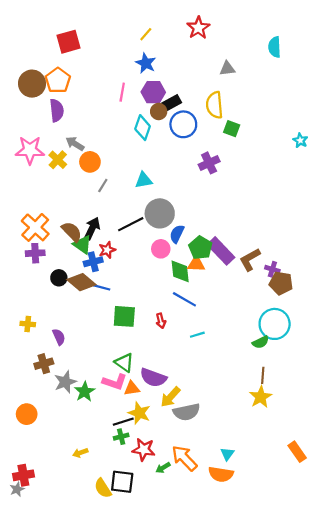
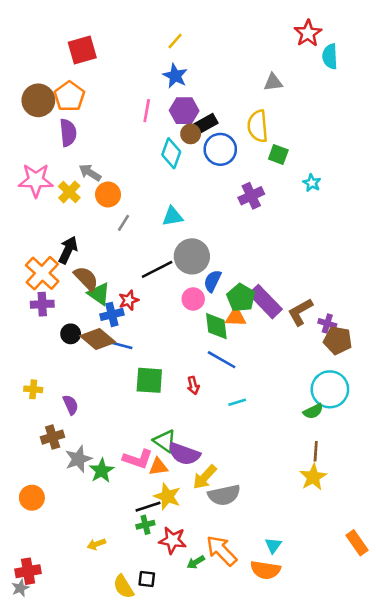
red star: (198, 28) -> (308, 33), moved
cyan star: (300, 140) -> (312, 183), moved
black arrow: (92, 228) -> (68, 250), moved
green triangle: (124, 363) -> (165, 441), moved
black square: (122, 482) -> (147, 579), size x0.6

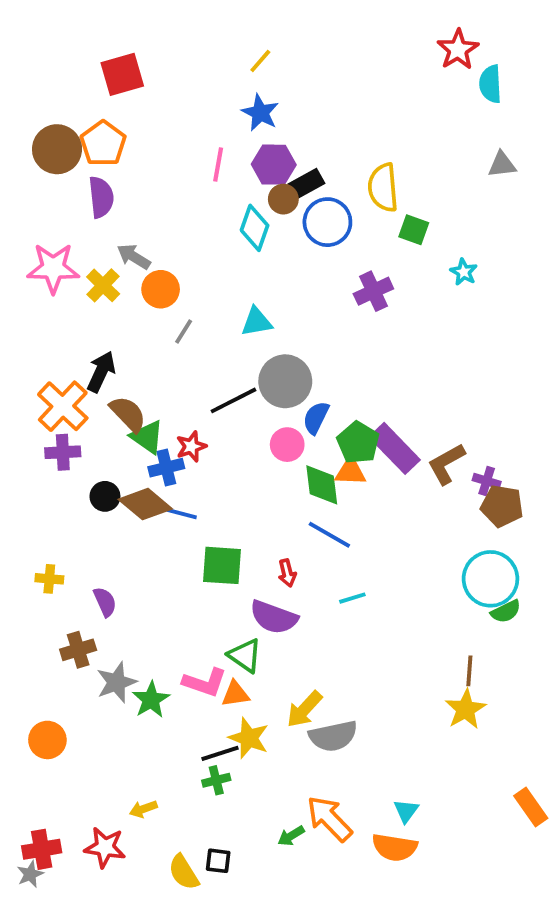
gray triangle: (273, 82) -> (502, 165), moved
green semicircle: (313, 411) -> (506, 611), moved
purple semicircle: (184, 454) -> (274, 617), moved
red star: (173, 540) -> (105, 847), moved

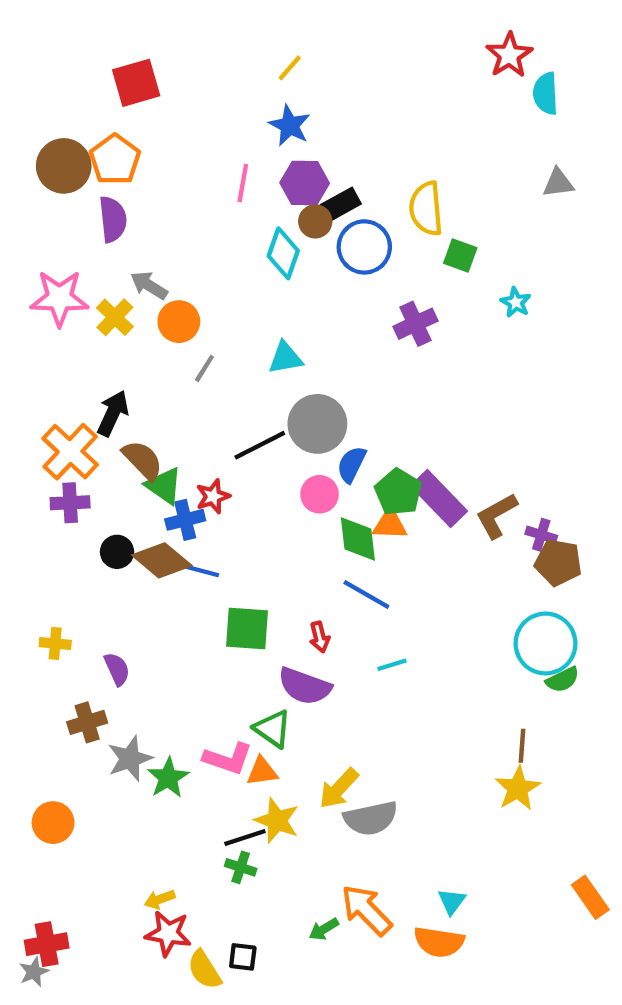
green cross: (216, 780) -> (241, 867), turned 32
red star: (105, 847) -> (168, 933), moved

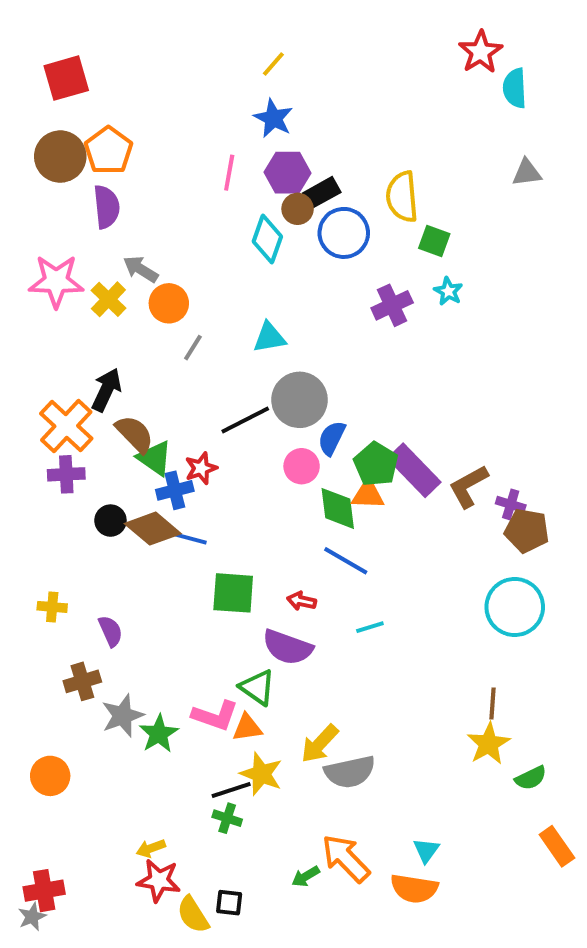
red square: (136, 83) -> (66, 78), moved
cyan star: (516, 302) -> (448, 291), moved
red arrow: (320, 637) -> (302, 601), turned 116
green semicircle: (563, 680) -> (531, 778), moved

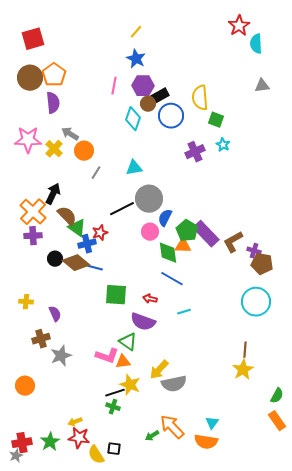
green star: (159, 734) -> (50, 442), moved
green semicircle: (531, 778) -> (277, 396), moved, turned -35

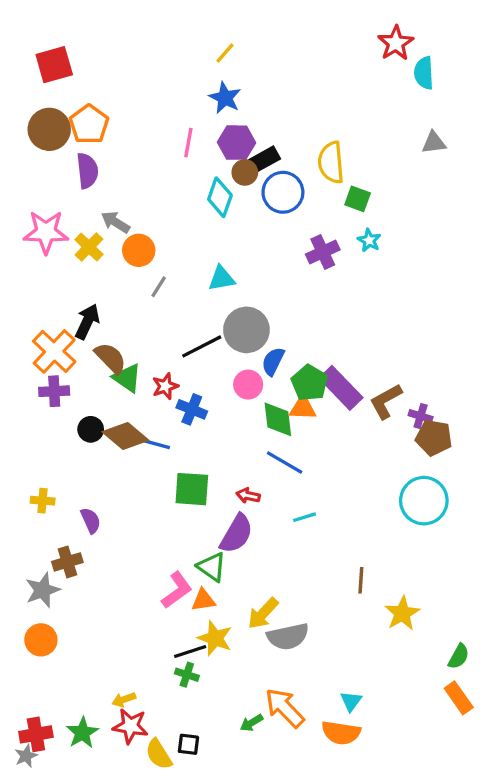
blue cross: (87, 244) -> (192, 409), moved, turned 36
purple semicircle: (143, 322) -> (237, 534), turned -80
brown line: (245, 350) -> (361, 580), moved
gray star: (61, 356) -> (43, 590), moved
pink L-shape: (107, 356) -> (177, 590), turned -55

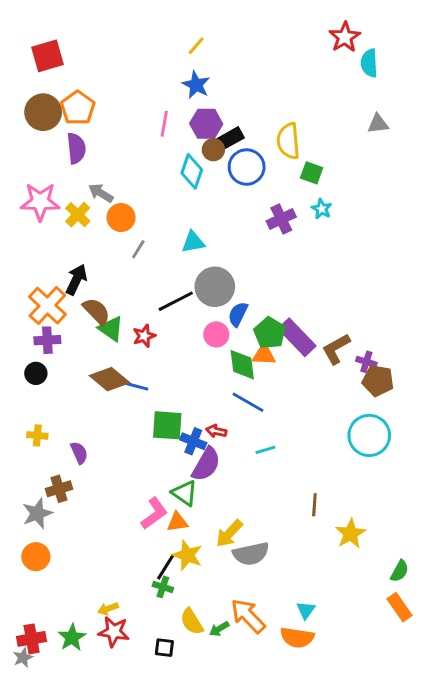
blue cross: (192, 409) -> (193, 441), moved
black circle: (91, 429) -> (36, 373), moved
black line: (190, 651) -> (166, 567), turned -40
yellow semicircle: (159, 754) -> (192, 622), moved

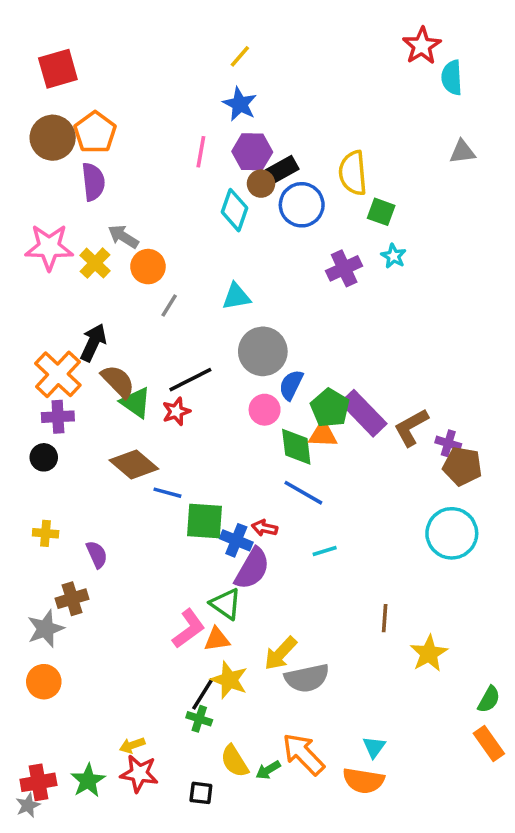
black line: (176, 301) -> (190, 380), moved
blue line: (137, 386) -> (167, 493), moved

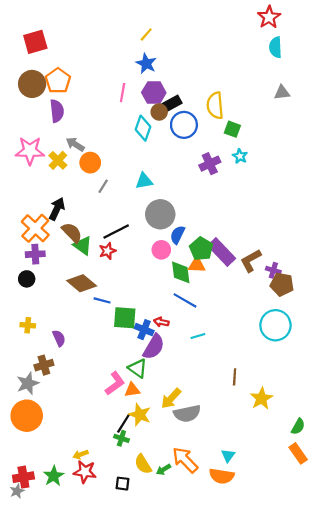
red star: (422, 46) -> (269, 17), moved
orange circle: (44, 682) -> (27, 416), size x1.5

